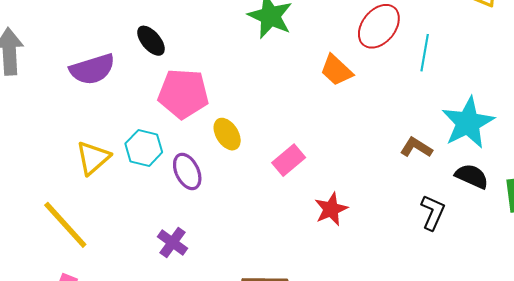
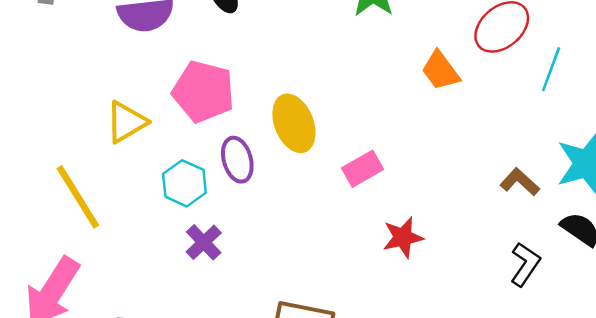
pink pentagon: (183, 94) -> (203, 92), moved
yellow ellipse: (227, 134) -> (294, 123), size x1.4
cyan hexagon: (144, 148) -> (184, 183), moved

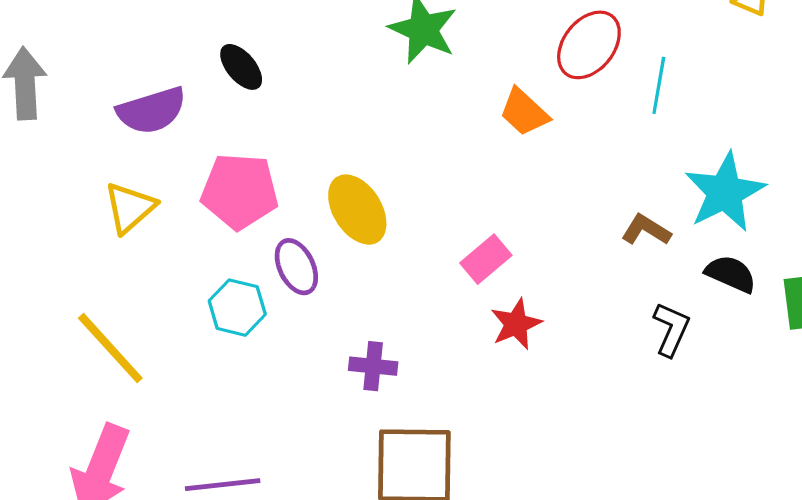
yellow triangle: (126, 122) -> (130, 208), moved
pink rectangle: (363, 169) -> (486, 259), moved
purple cross: (204, 242) -> (373, 366), moved, turned -30

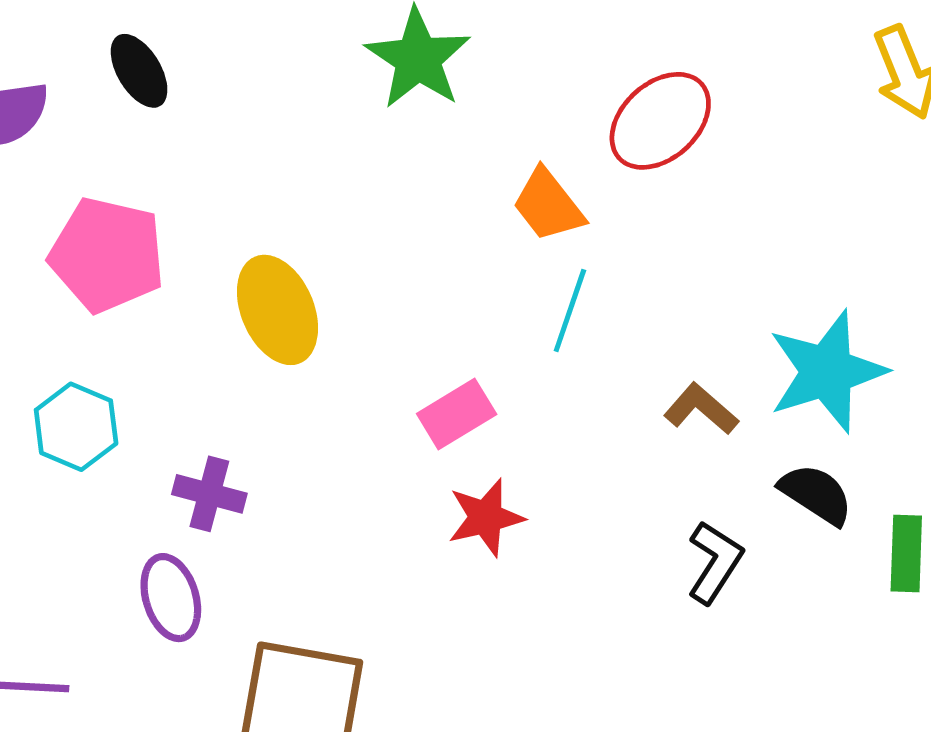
cyan line: (659, 85) -> (570, 311), moved
purple ellipse: (296, 267) -> (171, 598), moved
purple cross: (373, 366) -> (209, 494), moved

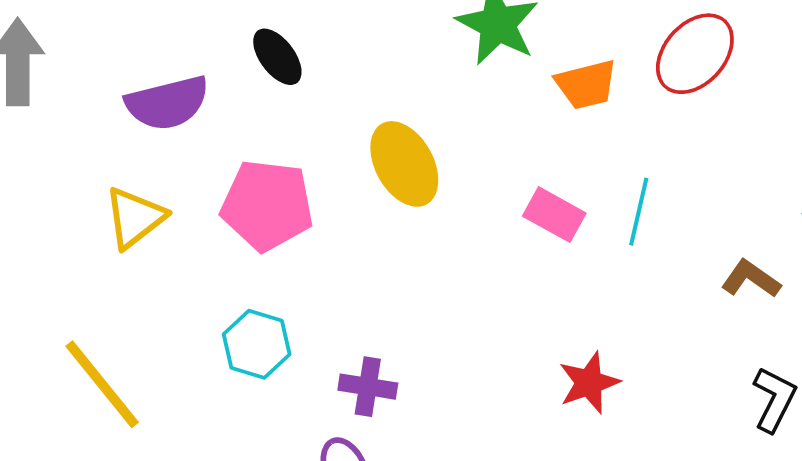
orange trapezoid: (548, 205) -> (586, 84), moved, turned -60
yellow ellipse: (277, 310) -> (404, 164), moved
pink rectangle: (457, 414) -> (554, 215), moved, turned 66

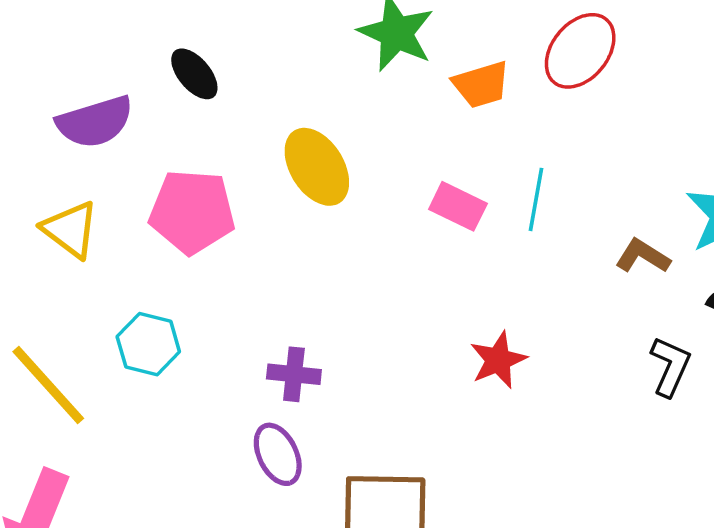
yellow triangle: (135, 218) -> (70, 229), turned -42
cyan hexagon: (257, 344) -> (148, 344), moved

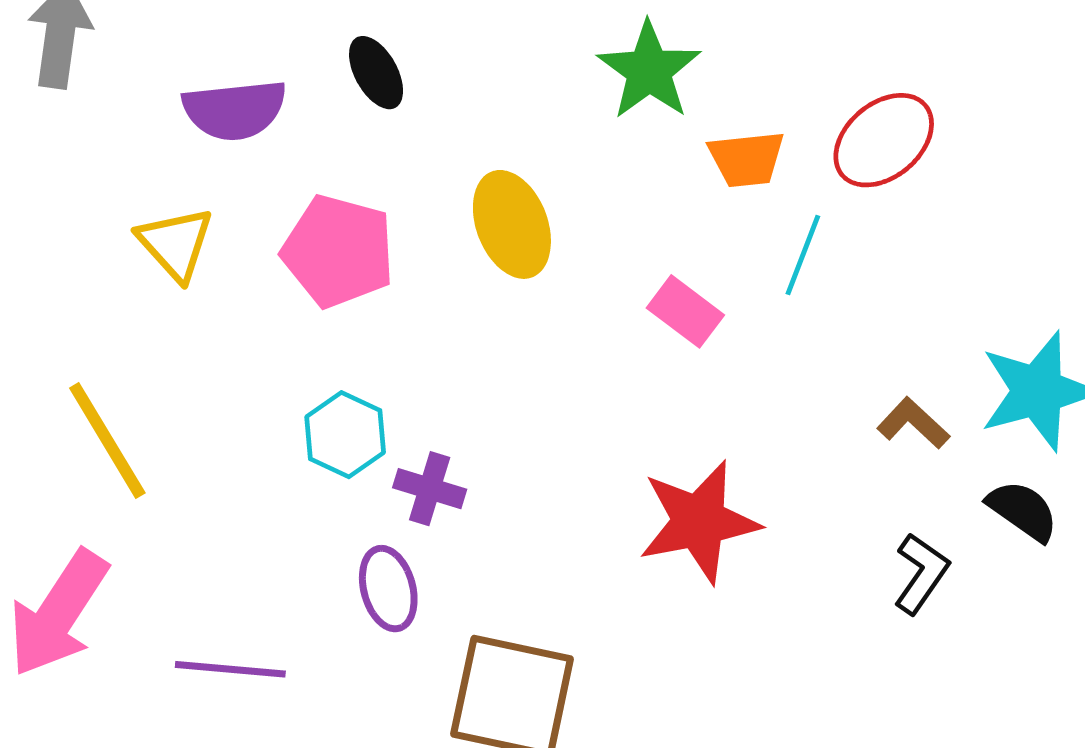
cyan line: (536, 199) -> (803, 255), moved
cyan hexagon: (148, 344) -> (345, 435), moved
red star: (498, 360) -> (699, 522), size x1.6

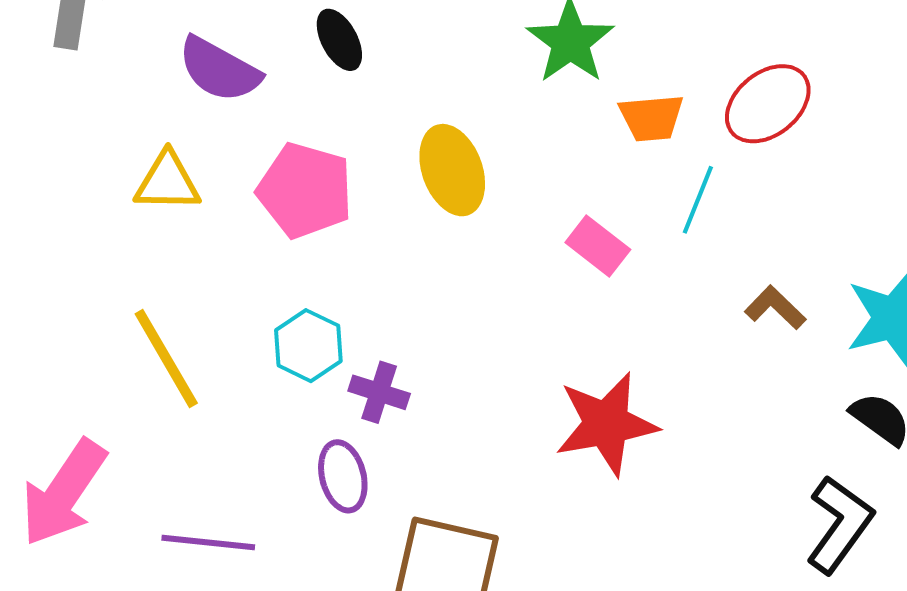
purple semicircle: (235, 110) -> (219, 70), turned 34
yellow triangle: (175, 244) -> (167, 182), turned -48
brown L-shape: (913, 423) -> (775, 308), moved
yellow line: (107, 440) -> (166, 359), moved
black L-shape: (921, 573) -> (839, 524), moved, size x1.4

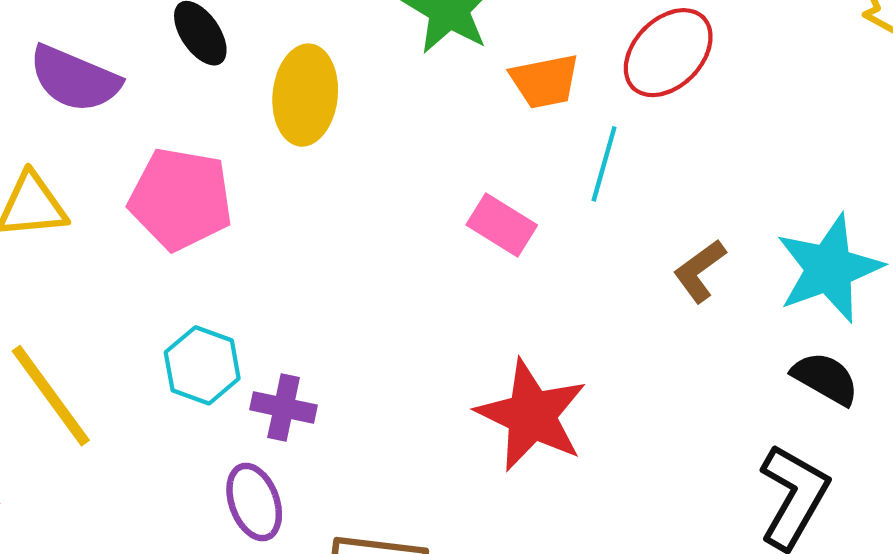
yellow ellipse: (452, 170) -> (305, 95), moved, turned 32
brown L-shape: (775, 308) -> (700, 271), turned -74
red star: (606, 424) -> (532, 415), turned -30

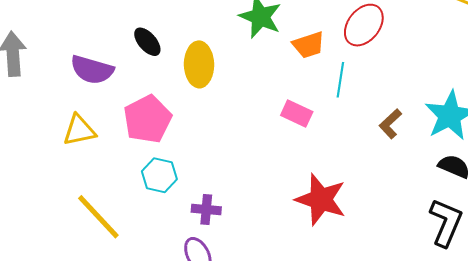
pink pentagon: (181, 199) -> (147, 119), turned -30
cyan hexagon: (202, 365) -> (159, 175), moved

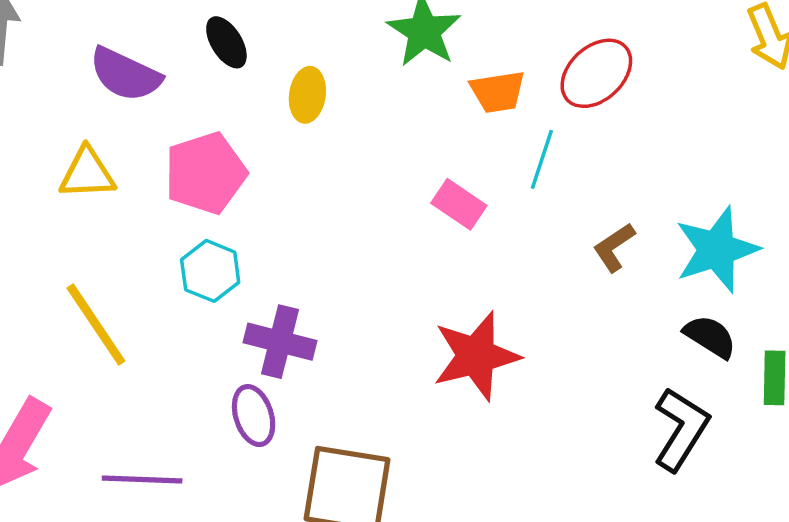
yellow ellipse: (199, 64) -> (307, 95), size x0.7
red star: (321, 199) -> (476, 356), turned 30
purple cross: (206, 210) -> (280, 342), size x1.4

